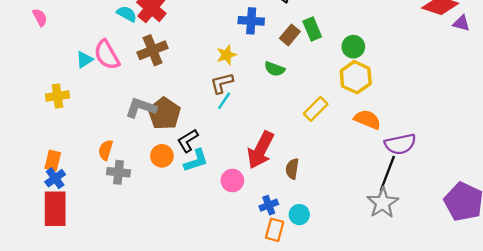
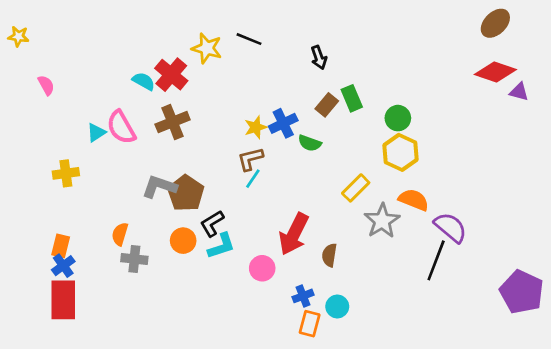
blue cross: (251, 21) -> (283, 123), moved, turned -30
purple semicircle: (400, 144) -> (451, 227), turned -128
gray star: (383, 203) -> (382, 221), moved

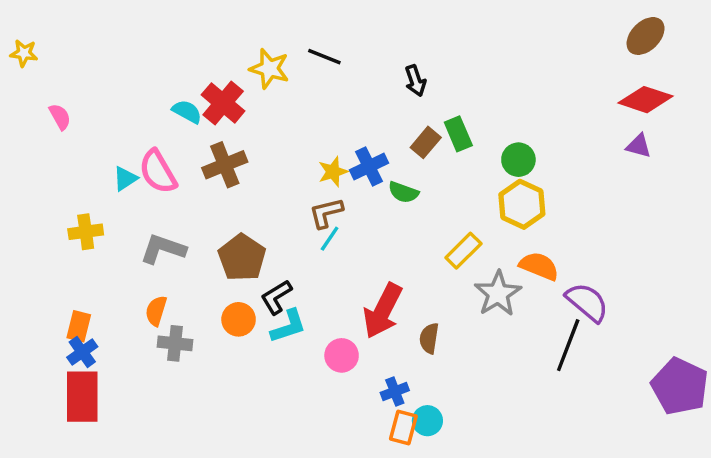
purple triangle: (519, 92) -> (639, 146), moved
gray L-shape: (159, 187) -> (163, 249), moved
cyan circle: (337, 306) -> (427, 421), moved

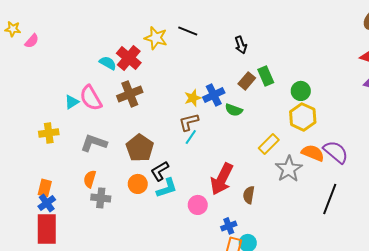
pink semicircle: (60, 117) -> (32, 41), moved, turned 70
purple semicircle: (587, 302) -> (336, 152), moved

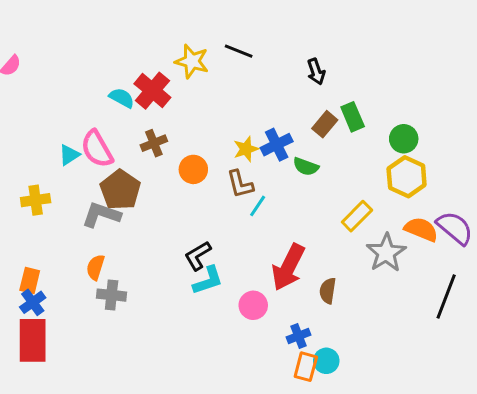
brown cross: (130, 94) -> (154, 143), size x0.7
brown L-shape: (189, 122) -> (240, 184), turned -90
cyan line: (191, 137) -> (258, 206), moved
brown pentagon: (140, 148) -> (120, 190), moved
orange circle: (138, 184) -> (193, 169), moved

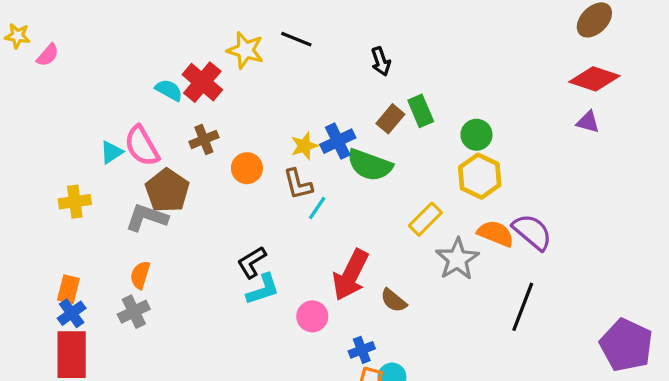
green semicircle: (306, 167) -> (370, 165), size x1.6
brown semicircle: (328, 291) -> (394, 300), turned -60
gray cross: (112, 295) -> (134, 312), moved, turned -32

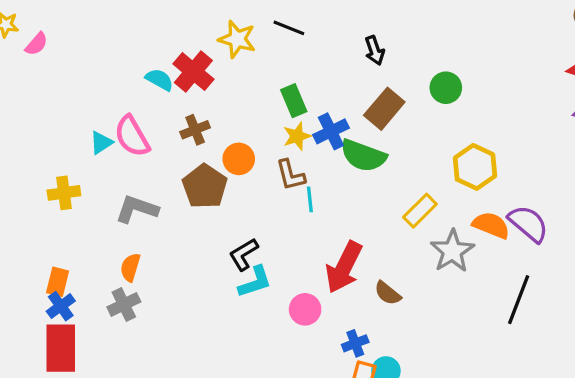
green rectangle: (421, 111) -> (294, 101), moved
brown rectangle: (390, 119) -> (384, 109), size x1.4
green circle: (476, 135) -> (446, 88), moved
brown pentagon: (167, 190) -> (205, 186), moved
cyan line: (317, 208) -> (310, 199), turned -40

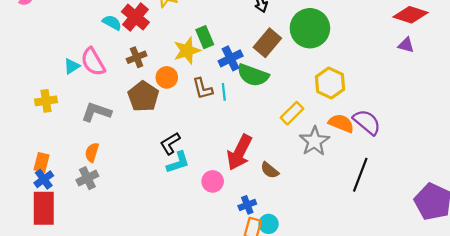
green circle: (446, 88) -> (310, 28), size x1.8
yellow star: (297, 136) -> (187, 51), moved, size x1.4
cyan line: (310, 199) -> (224, 92), moved

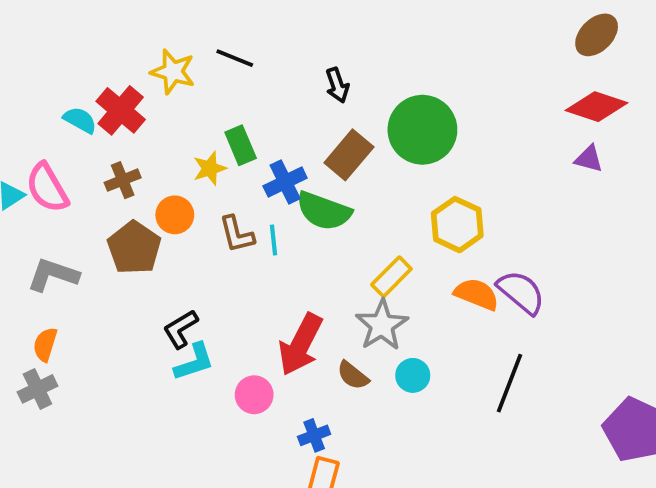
yellow star: (187, 51) -> (210, 168), size x0.7
gray star: (314, 141) -> (382, 325), moved
cyan circle: (269, 224) -> (413, 375), moved

